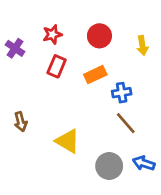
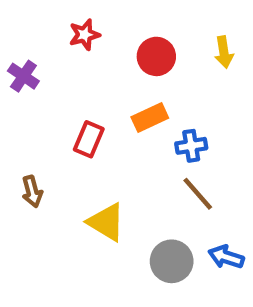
red star: (52, 34) -> (84, 35), moved
yellow arrow: (142, 46) -> (224, 52), moved
red rectangle: (57, 66) -> (89, 139), moved

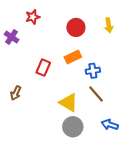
red star: (84, 35) -> (33, 17), moved
brown arrow: (32, 192) -> (16, 93), turned 40
yellow triangle: (106, 222) -> (69, 102), moved
gray circle: (172, 261) -> (73, 127), moved

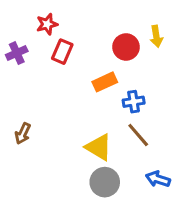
red circle: (76, 27) -> (126, 47), moved
purple cross: (12, 37) -> (17, 53), turned 32
red rectangle: (43, 68) -> (62, 52), moved

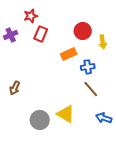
yellow arrow: (156, 36) -> (103, 42), moved
yellow triangle: (99, 147) -> (66, 114), moved
gray circle: (105, 182) -> (40, 120), moved

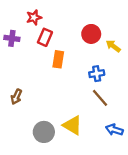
purple cross: (11, 35) -> (12, 38), turned 32
yellow arrow: (103, 42) -> (113, 46), turned 136
orange rectangle: (69, 54) -> (58, 59), moved, turned -56

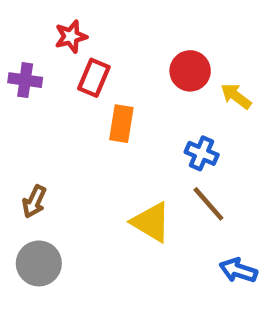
blue cross: (97, 74) -> (202, 153), turned 32
yellow triangle: (72, 125) -> (151, 222), moved
gray circle: (44, 132) -> (39, 263), moved

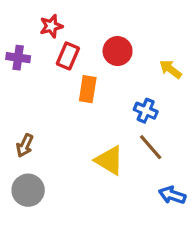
red circle: (190, 71) -> (118, 51), moved

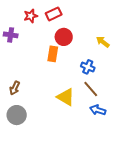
red circle: (118, 51) -> (64, 37), moved
red rectangle: (68, 56) -> (54, 14), moved, turned 42
blue arrow: (172, 195) -> (98, 110), moved

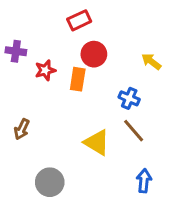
red star: (31, 16) -> (45, 70), moved
blue arrow: (98, 110) -> (144, 181), moved, turned 77
gray circle: (17, 115) -> (50, 182), moved

